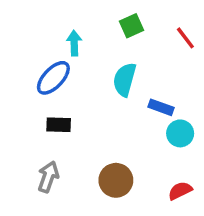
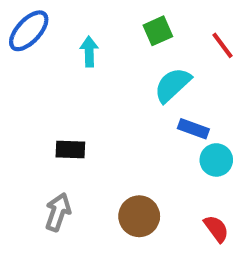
blue ellipse: (53, 78) -> (29, 31), moved
cyan semicircle: (125, 80) -> (173, 85), moved, turned 32
red semicircle: (180, 191) -> (216, 229), turned 80

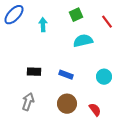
cyan semicircle: (173, 85) -> (83, 41), turned 30
blue rectangle: (193, 129) -> (66, 75), moved
red semicircle: (216, 229) -> (95, 110), moved

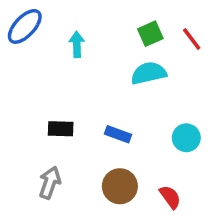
green square: (76, 15) -> (150, 34), moved

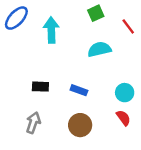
green square: (150, 34) -> (96, 13), moved
cyan arrow: (77, 44) -> (51, 30), size x1.5
red semicircle: (170, 197) -> (123, 118), moved

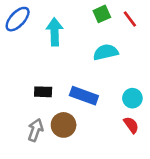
red line: (128, 26) -> (130, 19), moved
blue rectangle: (79, 90) -> (84, 96), size x1.5
brown circle: (80, 125) -> (64, 125), moved

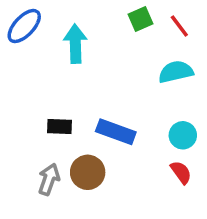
cyan semicircle: (106, 52) -> (176, 72), moved

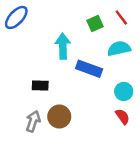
green square: (141, 19) -> (95, 23), moved
cyan arrow: (75, 44) -> (63, 46), moved
blue rectangle: (116, 132) -> (89, 69), moved

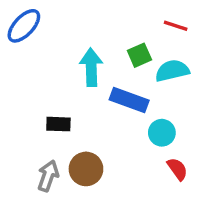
red line: (121, 17) -> (176, 26), turned -35
green square: (95, 23) -> (139, 55), moved
cyan circle: (124, 91) -> (162, 133), moved

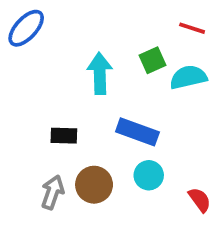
blue rectangle: (129, 100) -> (137, 132), moved
cyan circle: (162, 133) -> (149, 175), moved
red semicircle: (177, 169) -> (200, 200), moved

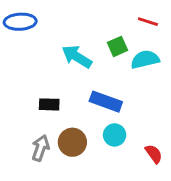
blue ellipse: (26, 28) -> (20, 22), turned 44
cyan arrow: (100, 73) -> (77, 57), turned -56

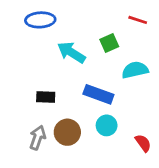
blue ellipse: (20, 22) -> (40, 20), moved
cyan semicircle: (145, 59) -> (135, 70), moved

